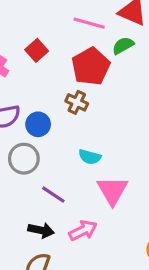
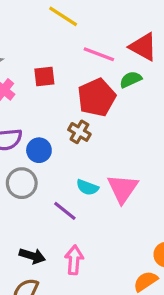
red square: (37, 50) -> (44, 76), turned 30
pink triangle: (112, 191) -> (123, 188), moved
purple line: (53, 195) -> (65, 211), moved
pink arrow: (83, 230) -> (74, 260), turned -64

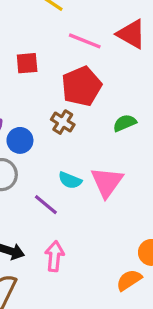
green semicircle: (131, 79) -> (125, 123), moved

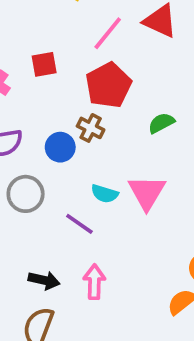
pink line: (85, 41) -> (108, 33), turned -68
blue circle: (20, 140) -> (60, 147), moved

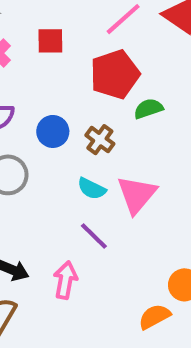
green semicircle: (161, 123) -> (148, 109), moved
brown cross: (91, 128) -> (100, 140), moved
purple line: (79, 224) -> (94, 236), moved

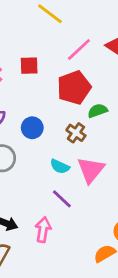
brown cross: (100, 140) -> (76, 133), moved

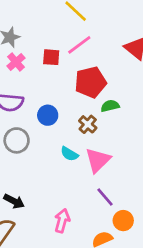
pink line: (79, 50) -> (79, 45), moved
purple line: (62, 199) -> (105, 197), moved
pink arrow: (43, 230) -> (62, 221), moved

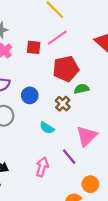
pink triangle: (98, 160) -> (87, 136), moved
purple line: (105, 197) -> (69, 157), moved
pink arrow: (62, 221) -> (42, 167), moved

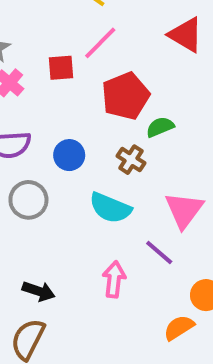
cyan semicircle: (47, 128) -> (110, 208), size x1.5

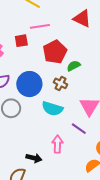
pink line: (100, 43) -> (40, 26), turned 42
blue circle: (69, 155) -> (29, 84), size x1.6
black arrow: (39, 291) -> (34, 158), moved

